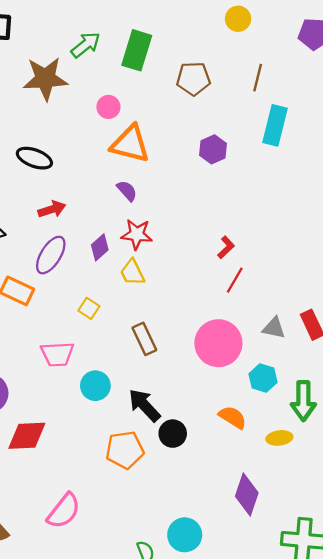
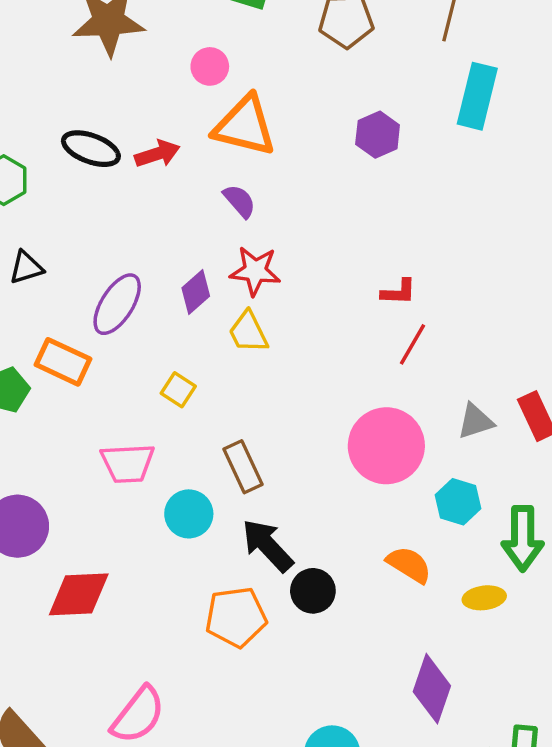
red arrow: (52, 209) -> (157, 154), moved
red L-shape: (226, 247) -> (399, 292), turned 45
gray triangle: (274, 328) -> (475, 421), turned -30
brown rectangle: (144, 339) -> (243, 467), moved

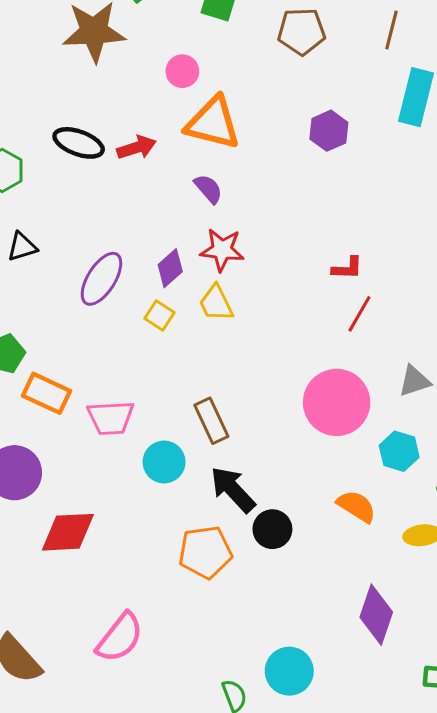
orange rectangle: (63, 362) -> (47, 393), moved
yellow square: (178, 390) -> (159, 315), moved

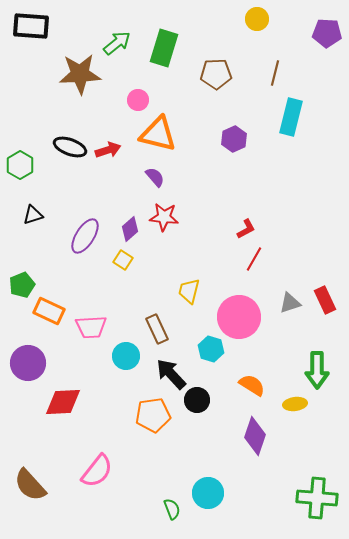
red L-shape: (347, 268) -> (246, 229), turned -30
yellow trapezoid: (216, 303) -> (189, 291), moved, turned 40
cyan hexagon: (399, 451) -> (211, 349), moved
purple diamond: (376, 615) -> (255, 436), moved

